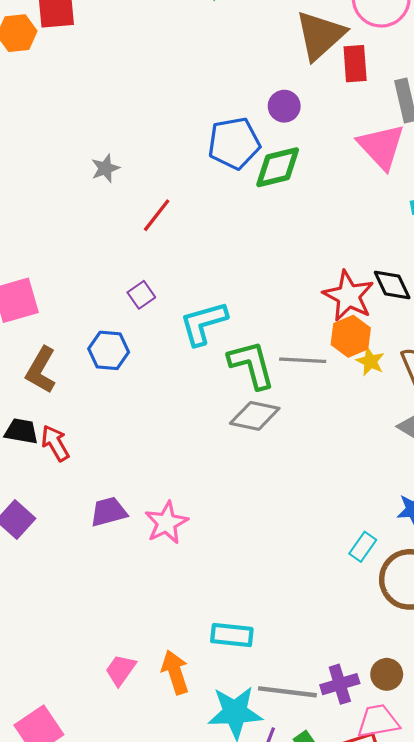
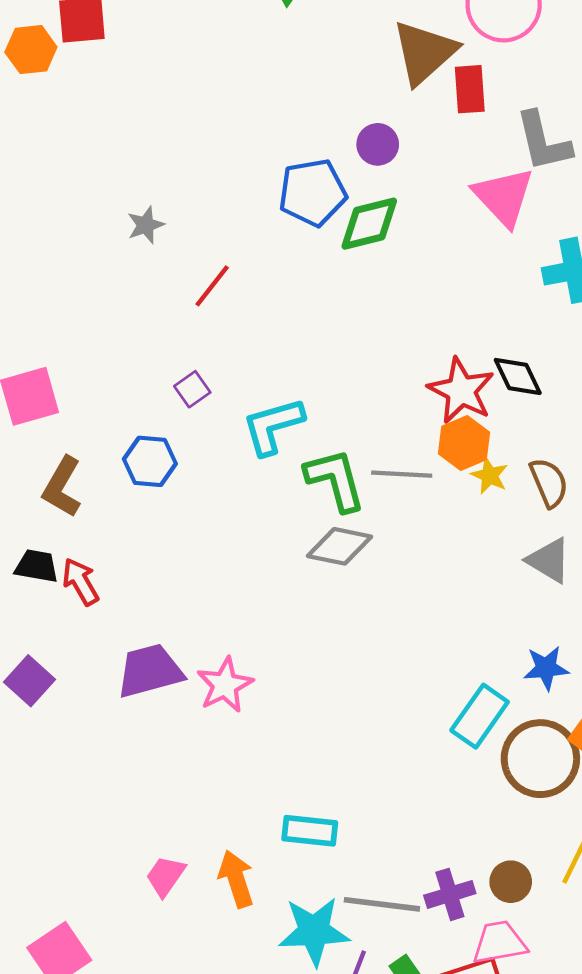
purple trapezoid: (109, 512) -> (150, 671), size x1.4
cyan rectangle: (363, 547) -> (480, 716), size x1.6

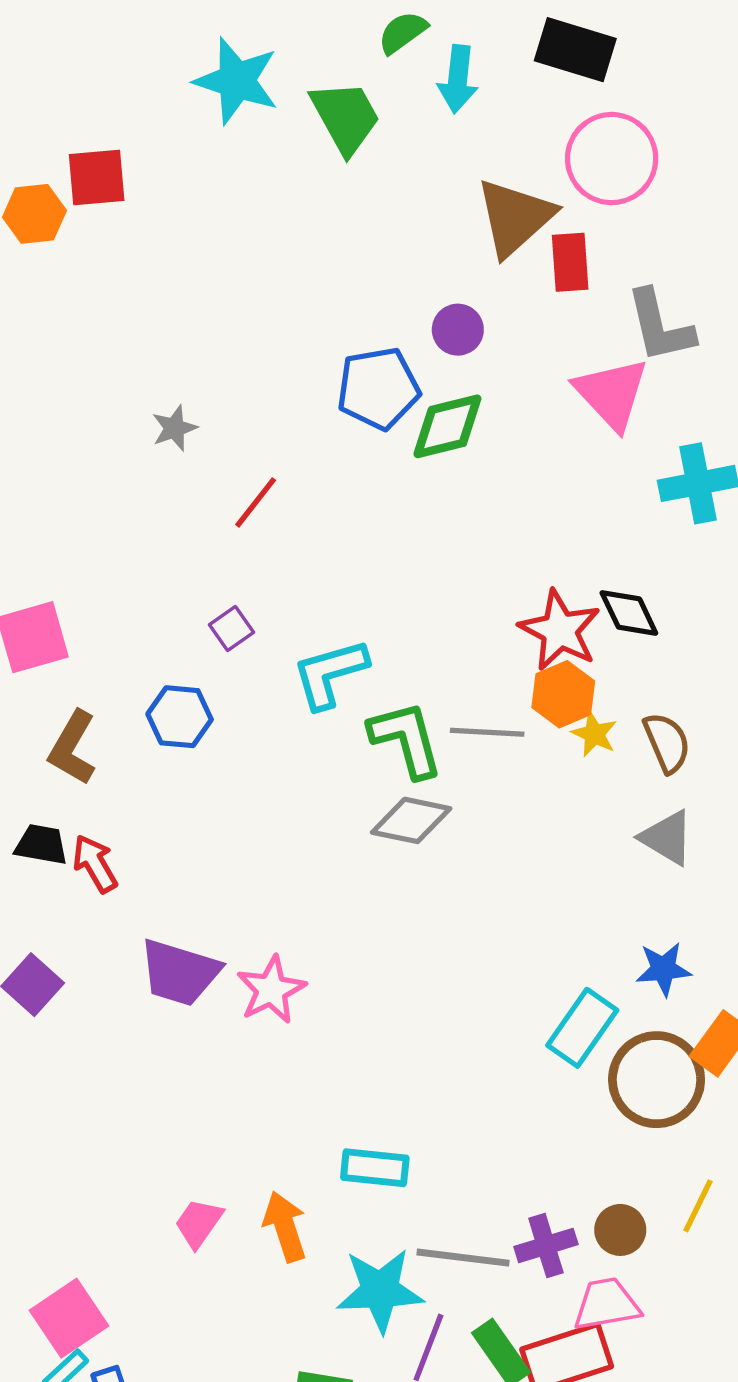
purple trapezoid: (150, 671) -> (180, 972), turned -148

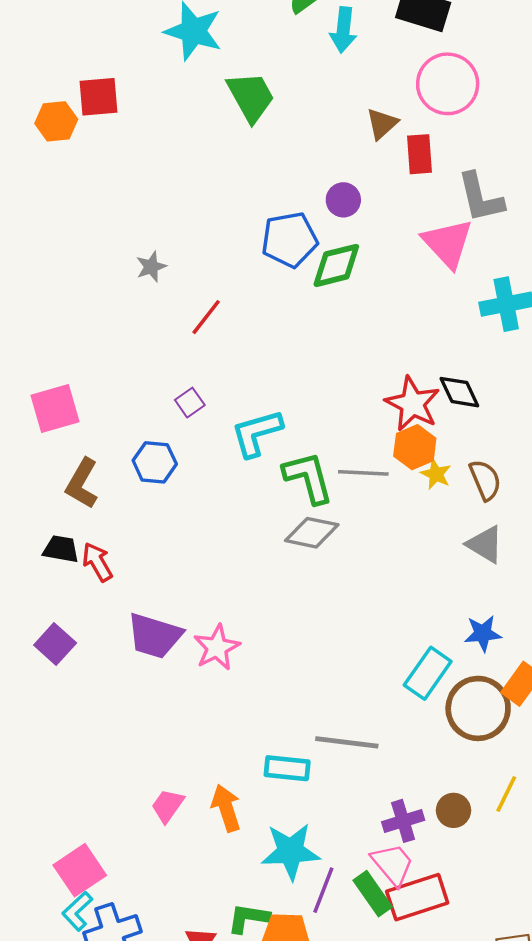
green trapezoid: (345, 117) -> (251, 97), moved
brown triangle: (515, 217) -> (382, 124), size x0.6
gray line: (463, 1258) -> (347, 742), moved
pink trapezoid: (606, 1304) -> (393, 864), moved, turned 60

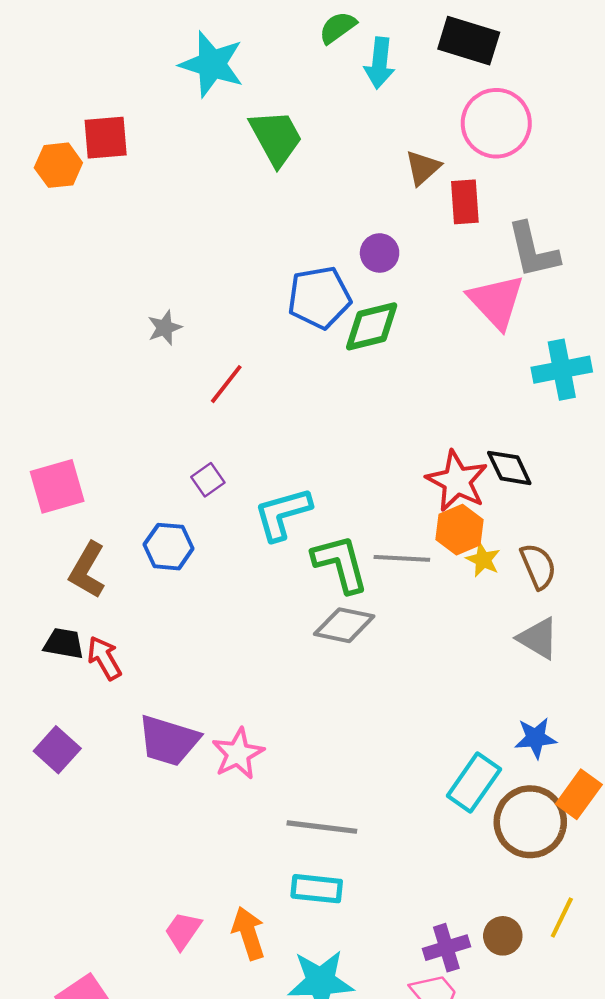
gray line: (347, 742) -> (322, 827), moved

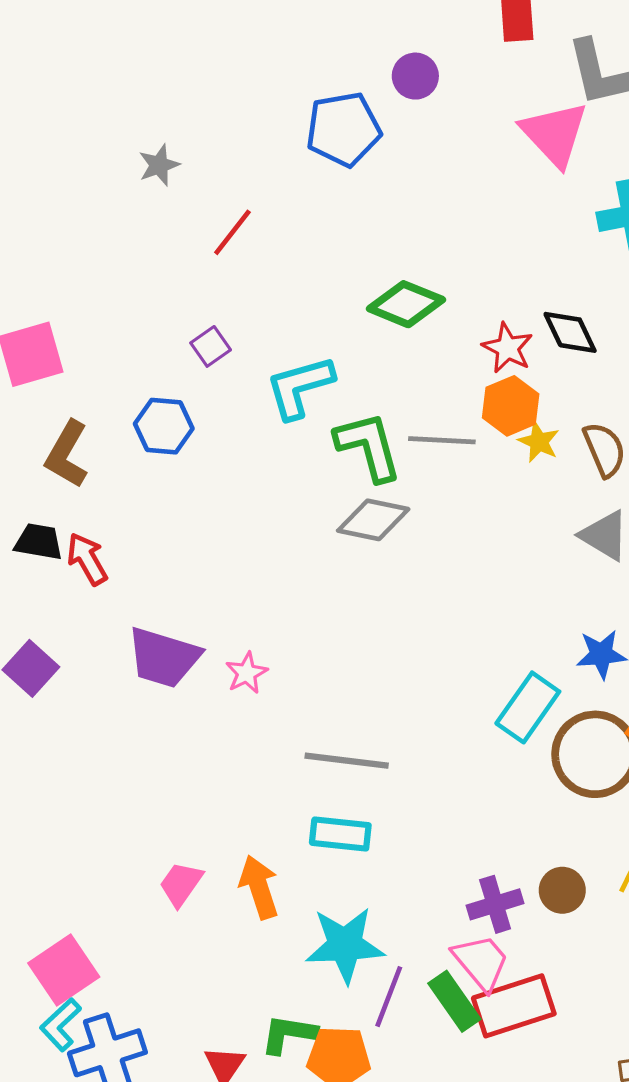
green diamond: (372, 326) -> (406, 304), moved, turned 36
red star: (457, 481) -> (508, 348), size x0.7
pink star: (238, 754) -> (247, 673), size x0.7

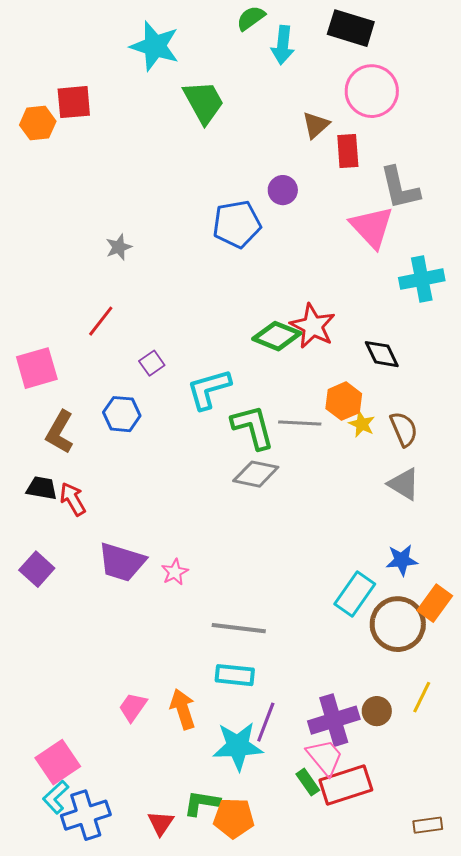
red line: (232, 232) -> (101, 321), moved
red star: (508, 348) -> (313, 326), moved, size x1.4
purple cross: (495, 904) -> (334, 720), size x1.4
purple line: (389, 997) -> (266, 722), moved
green rectangle: (454, 1001) -> (308, 782), size x0.7

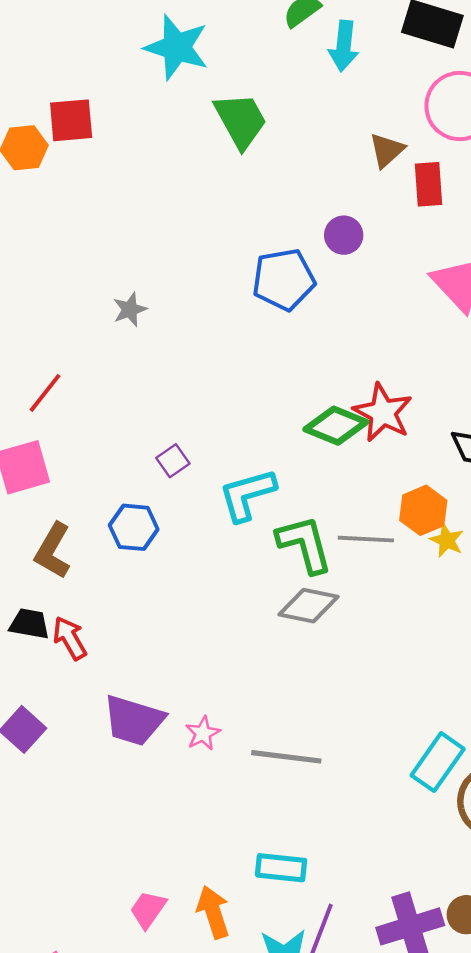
red line: (101, 321) -> (45, 393), moved
gray line: (239, 628) -> (286, 757), moved

